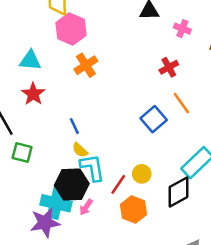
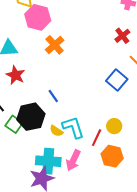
yellow semicircle: (80, 150) -> (56, 131), moved
green square: (22, 152) -> (14, 124), turned 30
black hexagon: (72, 185) -> (31, 117), moved
pink arrow: (86, 207) -> (73, 160), size x1.5

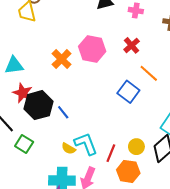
pink hexagon: (38, 17) -> (92, 49), moved
black hexagon: (31, 117) -> (38, 105), moved
yellow circle: (114, 126) -> (136, 147), moved

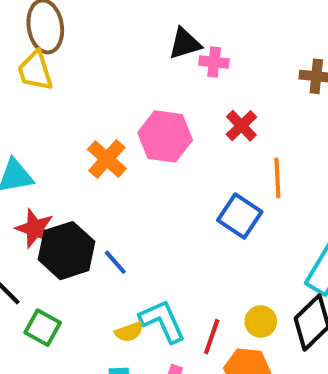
pink cross: (136, 11) -> (214, 62), moved
orange line: (149, 73) -> (277, 178), turned 48
yellow semicircle: (69, 149) -> (129, 332), turned -48

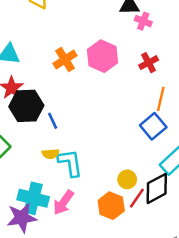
blue square: (240, 216) -> (153, 126), moved
yellow semicircle: (129, 332) -> (51, 154), moved
red line: (212, 337) -> (137, 198), moved

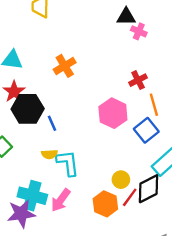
pink hexagon: (103, 56) -> (113, 113), moved
red cross: (149, 63) -> (138, 80), moved
orange line: (161, 99) -> (154, 105), turned -30

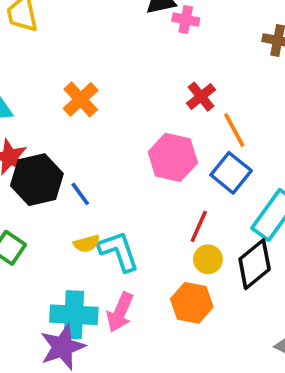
red line: (130, 197) -> (199, 226), moved

